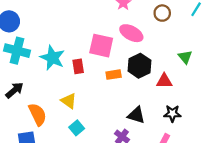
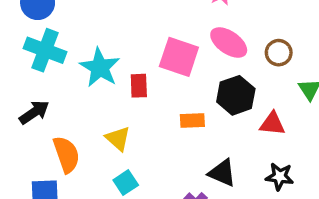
brown circle: (162, 13) -> (279, 53), moved
orange rectangle: (114, 75) -> (192, 120), moved

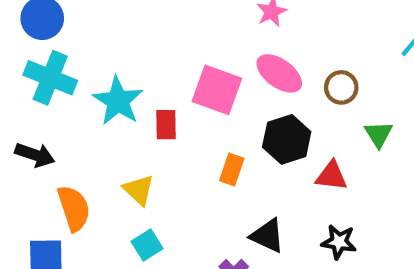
black arrow: (34, 112) -> (35, 155), turned 52
orange rectangle: (192, 120) -> (232, 170), turned -70

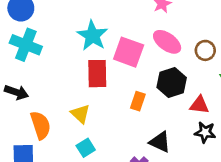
cyan star: (118, 101) -> (92, 36), moved
red rectangle: (166, 125) -> (97, 74), size x1.5
black star: (339, 242) -> (205, 132), moved

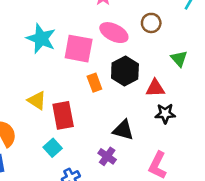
brown circle: (205, 50) -> (151, 23), moved
red rectangle: (97, 74) -> (63, 115), moved
orange rectangle: (138, 101) -> (94, 83), moved, turned -30
yellow triangle: (80, 114) -> (37, 100), moved

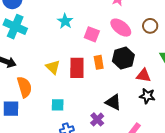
cyan star: (41, 39) -> (65, 21), size x0.7
pink square: (79, 49) -> (92, 34), size x0.7
red rectangle: (63, 115) -> (77, 68), moved
cyan square: (53, 148) -> (58, 105), turned 32

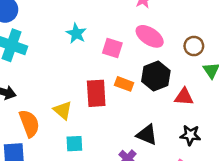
brown circle: (150, 26) -> (194, 46), moved
orange rectangle: (99, 62) -> (124, 84), turned -56
yellow triangle: (53, 67) -> (63, 110), moved
black star: (147, 96) -> (190, 135), moved

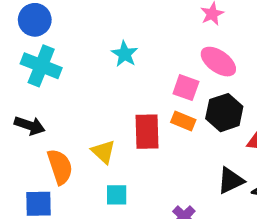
pink square: (112, 48) -> (186, 88), moved
black triangle: (147, 135) -> (231, 180), moved, turned -50

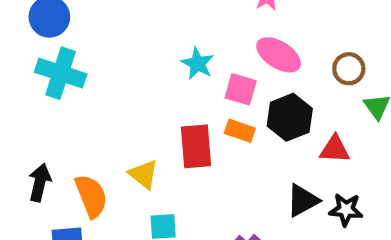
cyan star: (125, 54) -> (198, 64), moved
black arrow: (30, 126) -> (40, 182), moved, turned -92

